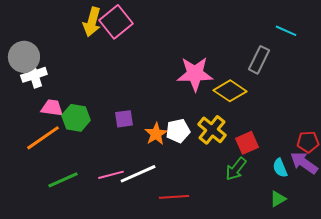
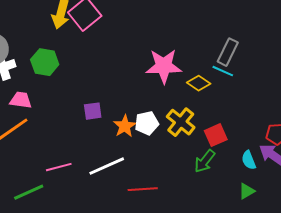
cyan line: (286, 31) -> (223, 71), moved
yellow diamond: (230, 91) -> (199, 83), size x0.7
green hexagon: (76, 118) -> (45, 62), moved
pink line: (111, 175) -> (59, 167), moved
green line: (63, 180) -> (29, 192), moved

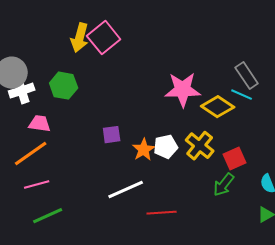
gray rectangle: (228, 52) -> (247, 76), turned -60
yellow diamond: (199, 83) -> (218, 107), size x1.4
pink line: (59, 167) -> (37, 185), moved

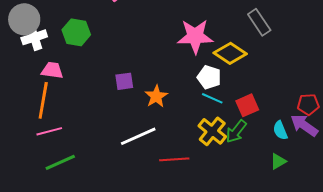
cyan line: (242, 95) -> (212, 98), moved
yellow cross: (200, 146) -> (212, 131), moved
white pentagon: (166, 147) -> (209, 77), moved, turned 30
orange line: (31, 154) -> (43, 100), turned -45

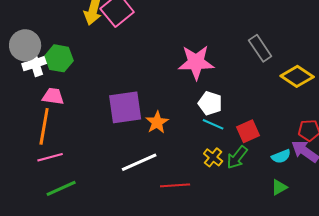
green hexagon: (76, 32) -> (59, 58), moved
yellow diamond: (230, 53) -> (297, 76), moved
purple square: (124, 81) -> (125, 107), size x1.8
cyan semicircle: (280, 130) -> (281, 156), turned -90
yellow cross: (212, 131) -> (213, 157), size x0.7

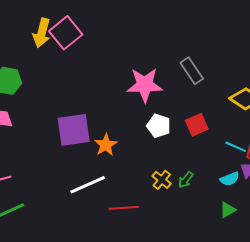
gray rectangle: (260, 48) -> (192, 71), moved
cyan line: (213, 124) -> (236, 147), moved
red square: (248, 131) -> (197, 125), moved
green arrow: (237, 157) -> (186, 180), size x0.7

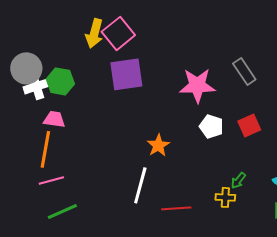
purple square: (74, 130) -> (126, 74), moved
yellow cross: (162, 180) -> (225, 197), moved, turned -36
white line: (88, 185) -> (140, 185), turned -51

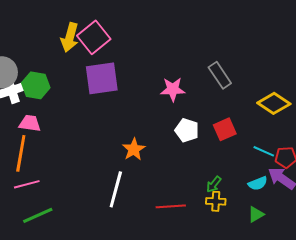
pink star: (197, 85) -> (173, 89), size x0.7
yellow cross: (225, 197) -> (216, 201), moved
red line: (176, 208) -> (171, 206), moved

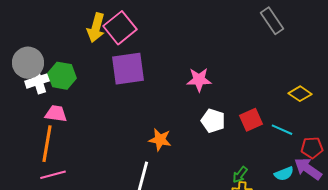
gray rectangle: (220, 75) -> (272, 21), moved
yellow diamond: (274, 103) -> (300, 94), size x0.7
orange star: (134, 149) -> (160, 140), turned -30
cyan line: (264, 151) -> (282, 130), moved

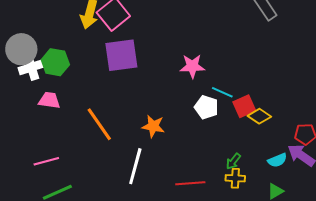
yellow diamond: (300, 94) -> (259, 116), moved
cyan line: (282, 130) -> (222, 92), moved
orange line: (47, 144) -> (99, 124), moved, turned -45

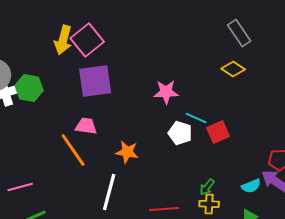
pink trapezoid: (49, 100) -> (86, 126), moved
yellow diamond: (259, 116) -> (233, 69), moved

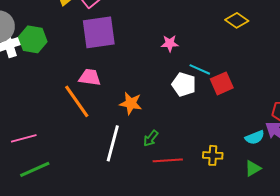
pink star: (166, 92) -> (170, 43), size x0.7
green arrow: (207, 187) -> (151, 138), moved

